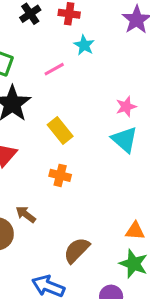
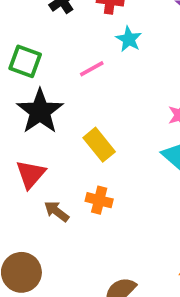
brown arrow: (26, 214) -> (57, 211), moved

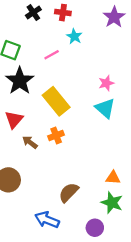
yellow rectangle: (99, 145) -> (56, 101), size x1.4
orange cross: (99, 200) -> (56, 135), turned -35

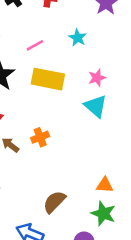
cyan star: (74, 36) -> (78, 38), moved
yellow rectangle: (56, 101) -> (48, 79), moved, turned -40

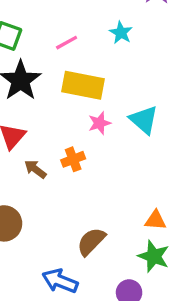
pink star: (97, 78) -> (99, 123), moved

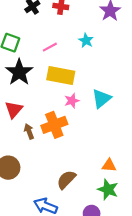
cyan triangle: (144, 120) -> (101, 99), turned 40
orange cross: (73, 159) -> (54, 125), size x1.6
brown arrow: (35, 169) -> (29, 131), turned 32

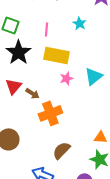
pink line: (50, 47) -> (46, 29), turned -56
orange cross: (54, 125) -> (50, 113), moved
brown arrow: (29, 131) -> (32, 93), moved, turned 144

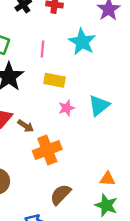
cyan star: (79, 23) -> (82, 42), size x1.6
yellow rectangle: (56, 55) -> (55, 80), size x0.7

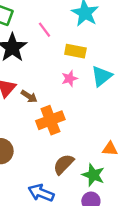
pink line: (42, 49) -> (44, 30), moved, turned -42
yellow rectangle: (55, 80) -> (75, 51), moved
green star: (106, 205) -> (93, 175), moved

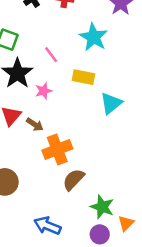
pink star: (70, 78) -> (44, 91), moved
orange triangle: (110, 149) -> (126, 223), moved, turned -49
brown semicircle: (64, 164) -> (74, 179), moved

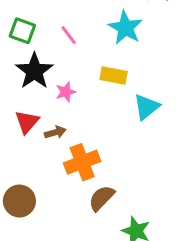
pink line: (51, 55) -> (69, 35), moved
brown arrow: (35, 125) -> (55, 132), turned -49

